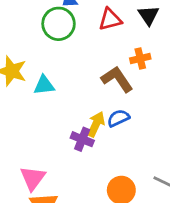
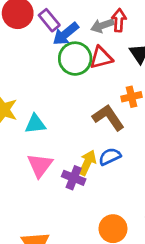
green circle: (59, 24) -> (75, 59), moved
pink triangle: (33, 178) -> (40, 165), moved

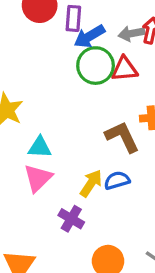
purple rectangle: (49, 20) -> (73, 18), turned 35
cyan triangle: (35, 124) -> (40, 147), moved
purple cross: (74, 178) -> (71, 219), moved

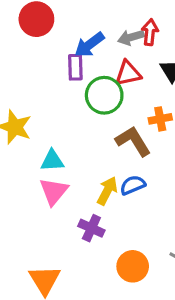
purple rectangle: (73, 18) -> (75, 67), moved
green circle: (96, 66) -> (104, 95), moved

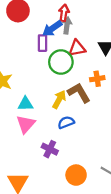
red arrow: (150, 32) -> (64, 13), moved
gray arrow: (131, 37) -> (67, 25), moved, turned 112
blue semicircle: (133, 185) -> (66, 122), moved
yellow arrow: (107, 191) -> (59, 99), moved

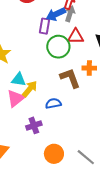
yellow arrow: (59, 99) -> (30, 89), moved
purple cross: (50, 149) -> (34, 125), turned 35

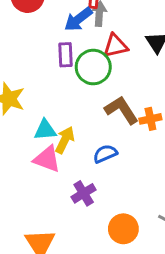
purple rectangle: (44, 26) -> (66, 55), moved
orange cross: (89, 68) -> (150, 119), moved
pink triangle: (16, 98) -> (47, 159), turned -48

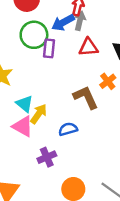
green circle: (93, 67) -> (34, 35), moved
orange cross: (150, 119) -> (108, 81), moved, turned -35
cyan triangle: (45, 130) -> (25, 104), turned 36

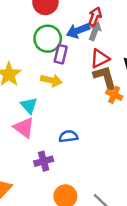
red triangle: (89, 47) -> (100, 58), turned -30
orange cross: (108, 81) -> (114, 95), turned -35
brown L-shape: (86, 97) -> (105, 77), moved
yellow arrow: (39, 114) -> (51, 80), moved, turned 60

